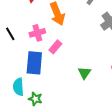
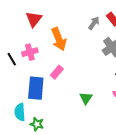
pink cross: (37, 33) -> (30, 52), moved

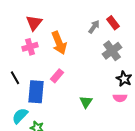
pink cross: (30, 52) -> (30, 47), moved
black line: (12, 59) -> (15, 78), moved
cyan semicircle: (20, 112) -> (20, 116), turned 48

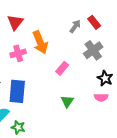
pink cross: (30, 47) -> (18, 53), moved
pink rectangle: (57, 76) -> (62, 68), moved

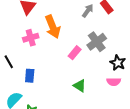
gray cross: (93, 50) -> (97, 42), moved
blue rectangle: (17, 91) -> (30, 76), size x0.6
green triangle: (67, 101) -> (80, 86), turned -32

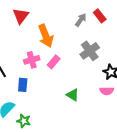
pink cross: (31, 38) -> (32, 60), moved
pink rectangle: (75, 53) -> (54, 62), moved

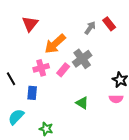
orange arrow: (46, 36) -> (55, 44), turned 70
gray cross: (90, 51) -> (82, 59), moved
green star: (24, 121) -> (46, 129), moved

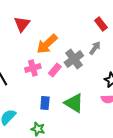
gray arrow: (90, 28) -> (95, 48), moved
blue rectangle: (32, 93) -> (45, 103), moved
green triangle: (82, 103) -> (74, 103), size x1.5

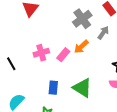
orange arrow: (47, 44) -> (81, 47), moved, size x0.7
gray cross: (74, 59) -> (82, 19), moved

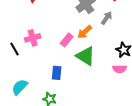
pink cross: (41, 53) -> (33, 38), moved
green triangle: (82, 88) -> (86, 56), moved

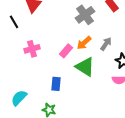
gray arrow: (107, 18) -> (106, 44), moved
black line: (15, 49) -> (14, 22), moved

